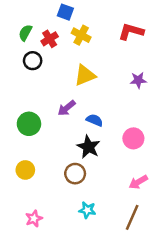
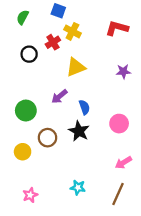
green semicircle: (25, 33) -> (23, 17), moved
red cross: (50, 39) -> (53, 42), moved
blue semicircle: (95, 120) -> (84, 107), turned 48
brown circle: (75, 174) -> (48, 138), moved

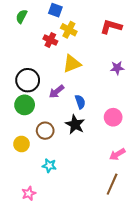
red cross: (53, 42) -> (50, 40), turned -32
black circle: (29, 54) -> (28, 80), moved, size x1.5
cyan star: (78, 187) -> (49, 166), moved
pink star: (30, 195) -> (29, 193), moved

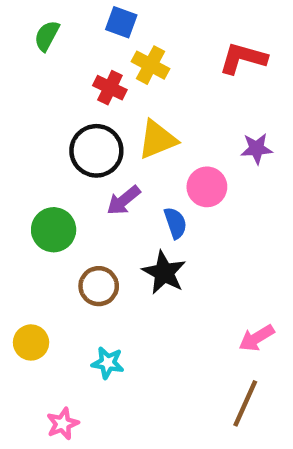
black circle: (28, 80) -> (96, 151), moved
pink circle: (113, 117) -> (207, 187), moved
yellow circle: (21, 144) -> (31, 342), moved

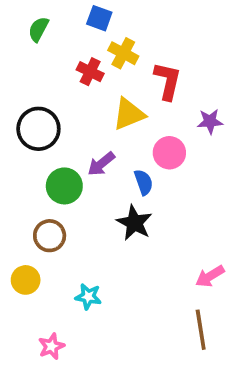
red L-shape: (243, 58) -> (168, 81), moved, turned 87
black circle: (96, 151) -> (38, 129), moved
green circle: (54, 230) -> (64, 186), moved
brown circle: (99, 286) -> (50, 236), moved
brown line: (245, 403) -> (201, 330), turned -33

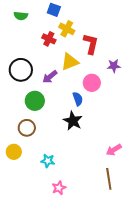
green semicircle: (38, 29) -> (21, 16), turned -112
purple arrow: (101, 164) -> (50, 77), moved
pink star: (51, 346) -> (59, 188), moved

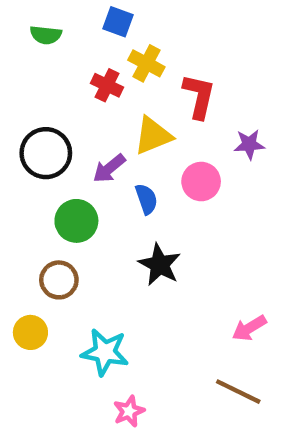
blue semicircle: (78, 99) -> (146, 199), moved
cyan star: (48, 161) -> (105, 352), size x1.5
brown line: (109, 179) -> (238, 392), turned -55

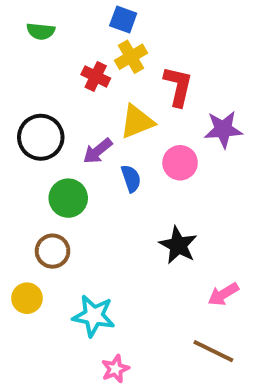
blue square: (118, 22) -> (123, 19), moved
yellow cross: (146, 63) -> (131, 57), turned 32
purple star: (249, 144) -> (223, 129), size x1.4
black star: (160, 265) -> (178, 245), moved

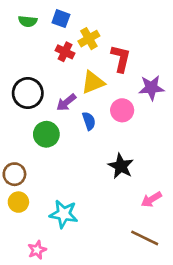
blue square: (123, 19) -> (61, 19), moved
brown circle: (53, 251) -> (14, 174), moved
pink star: (115, 369) -> (37, 250), moved

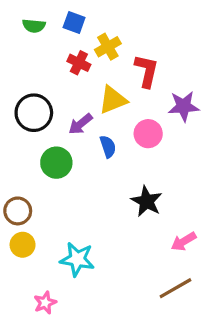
brown line: (145, 238) -> (176, 288), turned -56

